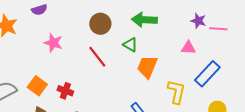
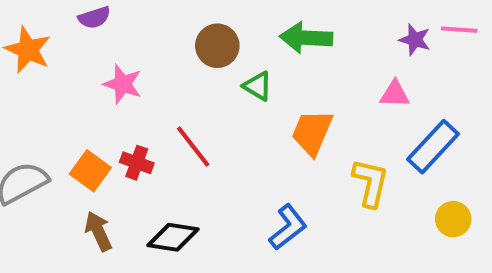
pink line: (218, 29) -> (459, 30), moved
green triangle: (130, 45) -> (258, 86), moved
red line: (97, 57) -> (193, 147), moved
red cross: (65, 91) -> (137, 163), moved

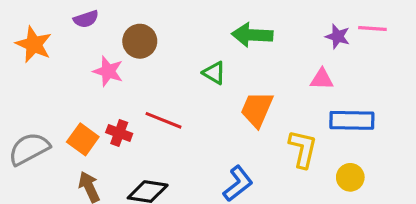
brown circle: (217, 46) -> (140, 41), moved
red line: (193, 147) -> (164, 120), turned -30
blue rectangle: (433, 147) -> (352, 120), turned 48
yellow circle: (453, 219) -> (350, 177), moved

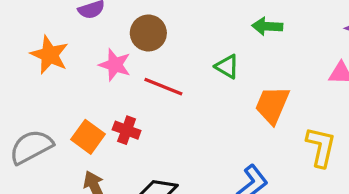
green arrow: (252, 35) -> (267, 26), size x0.7
orange star: (34, 44) -> (50, 55), moved
red line: (164, 120) -> (163, 87), moved

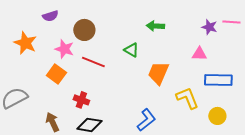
red cross: (127, 130) -> (81, 100), moved
orange square: (88, 137) -> (56, 74), moved
yellow L-shape: (321, 147) -> (187, 98), turned -35

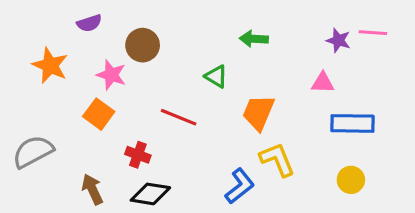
red line: (93, 62) -> (179, 117), moved
yellow L-shape: (187, 98) -> (277, 159), moved

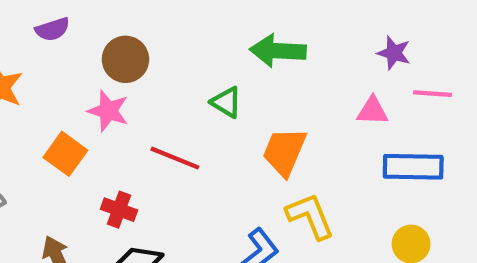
pink line: (373, 33) -> (433, 94), moved
green arrow: (254, 39) -> (278, 51), size x1.4
pink star: (111, 75) -> (108, 111), moved

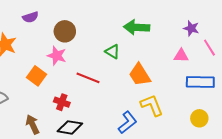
pink line: (433, 94) -> (209, 48), turned 54
orange trapezoid: (284, 152) -> (140, 75), turned -55

